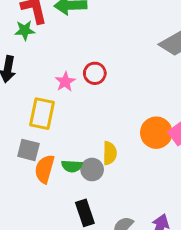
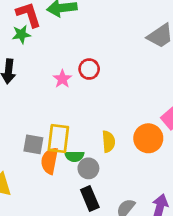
yellow rectangle: (42, 114) -> (58, 138), moved
orange circle: (156, 133) -> (148, 138), moved
gray circle: (92, 170) -> (88, 168), moved

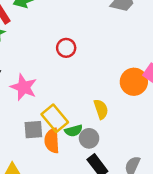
pink star: (62, 79) -> (24, 87), moved, size x1.5
yellow rectangle: (58, 138) -> (55, 118), turned -32
orange circle: (148, 138) -> (134, 82), moved

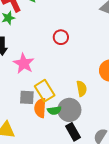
green semicircle: (74, 131) -> (54, 110), moved
gray circle: (89, 138) -> (69, 110), size x1.5

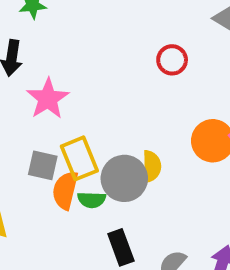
red circle: (61, 37) -> (172, 60), moved
gray circle: (69, 110) -> (124, 178), moved

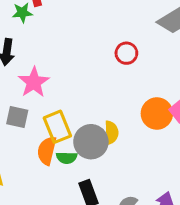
gray square: (43, 165) -> (17, 117), moved

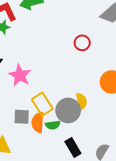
gray square: (17, 117) -> (22, 117), moved

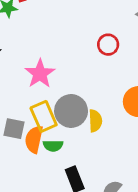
pink star: (20, 75) -> (40, 74), moved
gray circle: (68, 110) -> (71, 111), moved

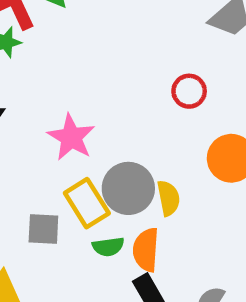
red circle: (108, 45) -> (189, 91), moved
orange semicircle: (34, 139) -> (146, 250), moved

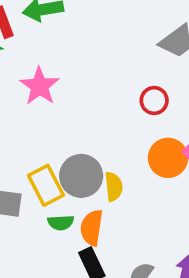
red circle: (189, 91) -> (154, 101), moved
pink star: (71, 137) -> (39, 86), moved

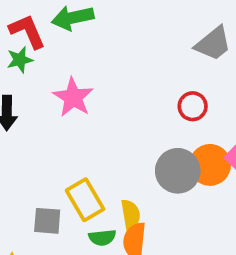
gray circle: (81, 176) -> (178, 171), moved
yellow semicircle: (114, 187) -> (131, 215), moved

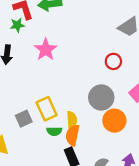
orange circle: (210, 165) -> (114, 121), moved
gray square: (47, 221) -> (24, 119), turned -35

